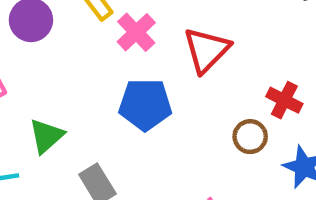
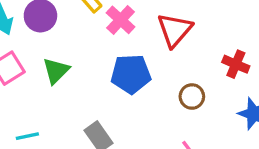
green triangle: (46, 136) -> (56, 71), moved
brown circle: (250, 137) -> (192, 97), moved

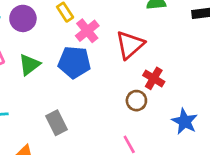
red cross: (236, 64) -> (154, 78), moved
blue pentagon: (131, 74) -> (74, 62), moved

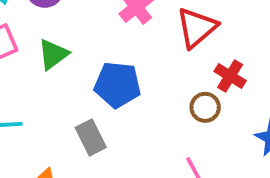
blue pentagon: (74, 62) -> (117, 85), moved

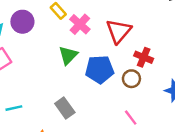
green triangle: (53, 54) -> (68, 55), moved
blue pentagon: (117, 85) -> (100, 69), moved

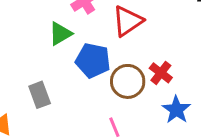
red cross: (144, 57) -> (161, 73), moved
brown circle: (131, 79) -> (128, 81), size x1.5

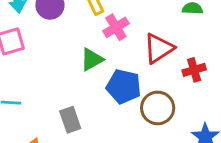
red cross: (161, 73) -> (194, 70), moved, turned 35

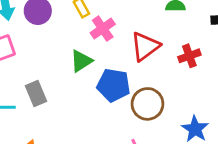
red cross: (194, 70) -> (189, 56), moved
gray rectangle: (70, 120) -> (36, 93), moved

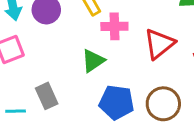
pink cross: (103, 29) -> (114, 26), turned 35
blue pentagon: (113, 85) -> (117, 102), moved

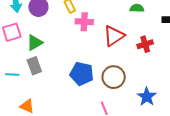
green triangle: (93, 61) -> (35, 43), moved

